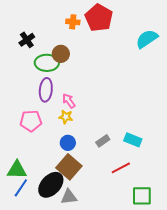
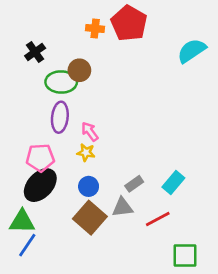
cyan rectangle: (133, 140) -> (173, 182), turned -72
black ellipse: (51, 185) -> (40, 185), moved
gray triangle: (69, 197) -> (122, 207), moved

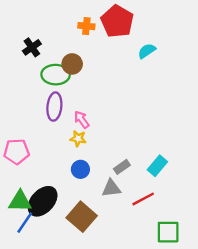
cyan semicircle: (192, 51) -> (147, 51), moved, size x0.7
pink pentagon: (40, 158) -> (16, 152), moved
black ellipse: (40, 185) -> (43, 201), moved
brown square: (90, 218) -> (82, 217), moved

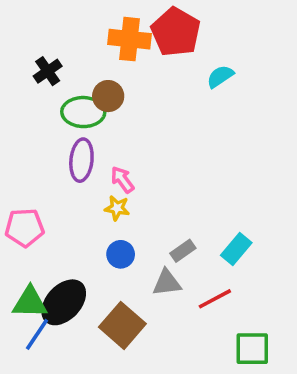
orange cross: (86, 26) -> (130, 39), size x1.6

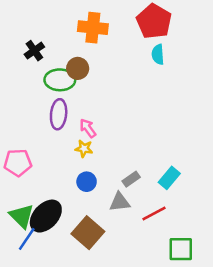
red pentagon: (176, 32) -> (154, 21), moved
cyan semicircle: (220, 76) -> (158, 54), turned -60
green triangle: (30, 302) -> (22, 216), turned 44

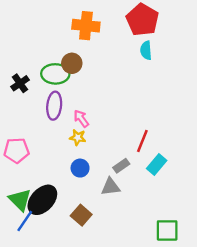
black cross: (34, 51) -> (20, 83), moved
red line: (154, 213) -> (142, 141), moved, turned -40
brown square: (88, 233) -> (81, 215), size x0.7

